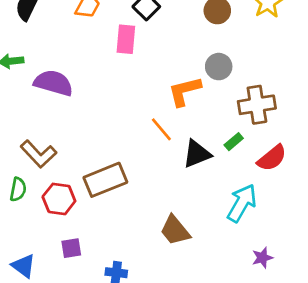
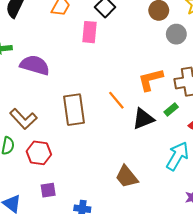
gray circle: (219, 67) -> (176, 34), moved
orange L-shape: (185, 91) -> (150, 80), moved
brown rectangle: (105, 180) -> (74, 110), moved, turned -76

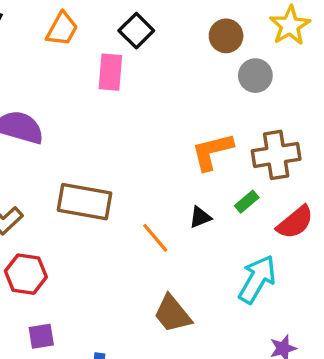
orange line: (116, 100) -> (155, 238), moved
brown rectangle: (74, 110) -> (84, 202), turned -72
black triangle: (143, 119) -> (200, 217), size x0.6

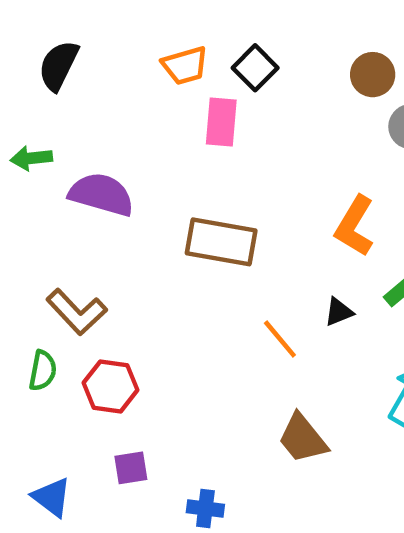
orange trapezoid: (62, 29) -> (185, 66), moved, turned 45
orange L-shape: (212, 152) -> (355, 226), turned -45
brown rectangle: (84, 202) -> (221, 242), moved

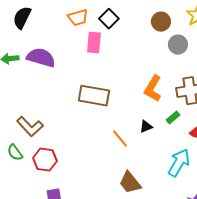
purple semicircle: (101, 194) -> (41, 58), moved
green semicircle: (43, 371) -> (15, 153), turned 132

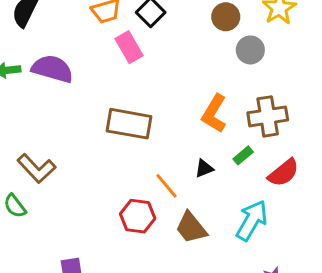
pink rectangle: (94, 43) -> (129, 47), turned -35
red hexagon: (45, 160) -> (138, 216), moved
brown trapezoid: (130, 183) -> (191, 228), moved

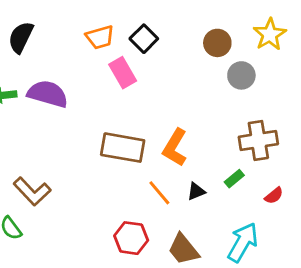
orange L-shape: (214, 114) -> (175, 148), moved
red semicircle: (284, 173) -> (274, 196), size x0.6
orange line: (167, 186) -> (159, 193), moved

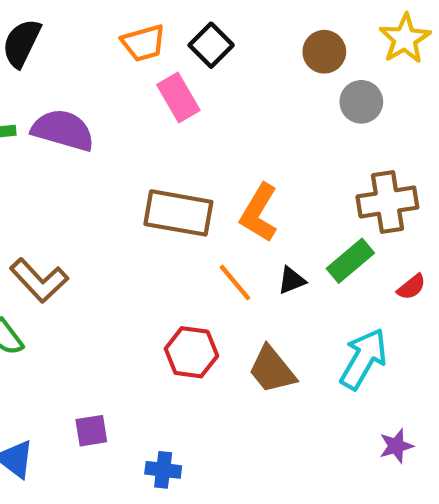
green rectangle: (234, 179) -> (350, 261), size x1.5

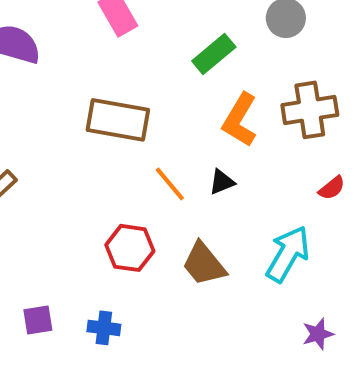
orange L-shape: (259, 213) -> (240, 120), moved
green rectangle: (350, 261) -> (214, 54), moved
blue cross: (163, 470) -> (104, 328), moved

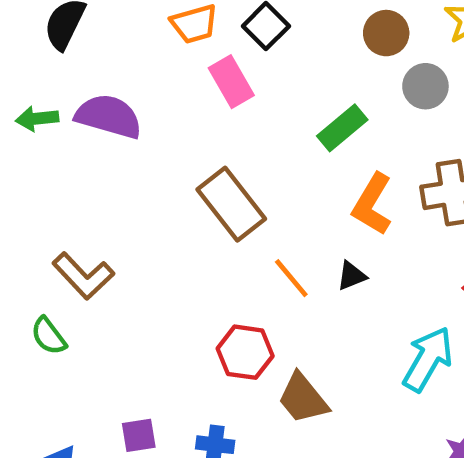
brown rectangle: (118, 120) -> (231, 204), turned 42
brown trapezoid: (204, 264) -> (303, 398), moved

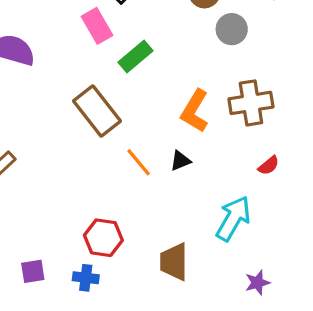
green rectangle: (342, 128) -> (135, 56), moved
red hexagon: (245, 352) -> (103, 238), moved
brown trapezoid: (303, 398) -> (174, 262), moved, turned 39

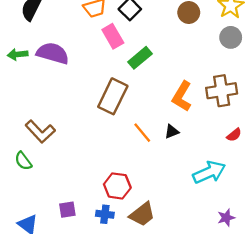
gray circle: (232, 29) -> (231, 37), moved
brown rectangle: (97, 111) -> (113, 96), turned 64
cyan arrow: (233, 218) -> (209, 172), turned 36
brown trapezoid: (174, 262) -> (142, 214), moved, turned -128

